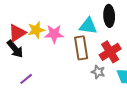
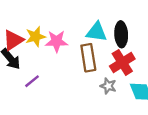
black ellipse: (109, 16) -> (121, 34), moved
purple line: (26, 79) -> (32, 81), moved

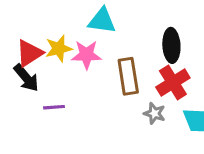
cyan triangle: (96, 32) -> (102, 21), moved
purple line: (32, 81) -> (54, 107), turned 35

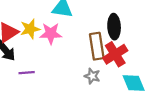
brown rectangle: (128, 76) -> (97, 46), moved
gray star: (154, 113) -> (92, 76), moved

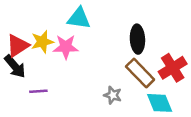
brown rectangle: (97, 46) -> (140, 73), moved, turned -35
red cross: (115, 54) -> (173, 68), moved

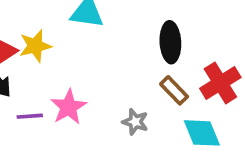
pink star: (66, 47) -> (69, 107), moved, turned -30
brown rectangle: (140, 73) -> (174, 90), size x0.7

